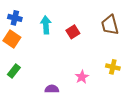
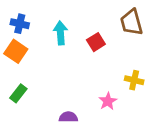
brown trapezoid: (110, 25) -> (131, 22), moved
yellow cross: (113, 67) -> (134, 80), moved

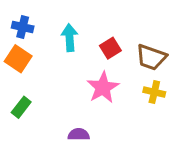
brown trapezoid: (131, 22) -> (151, 57), moved, turned -56
pink star: (108, 101) -> (103, 88), moved, size x1.5

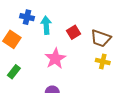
blue cross: (23, 27) -> (27, 17), moved
pink star: (103, 88) -> (55, 59), moved

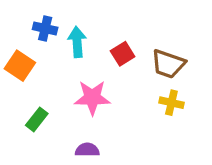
pink star: (55, 59) -> (92, 98), turned 30
green rectangle: (14, 72) -> (37, 119), moved

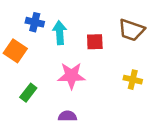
red square: (123, 54) -> (95, 42), turned 30
brown trapezoid: (168, 64) -> (131, 30), moved

